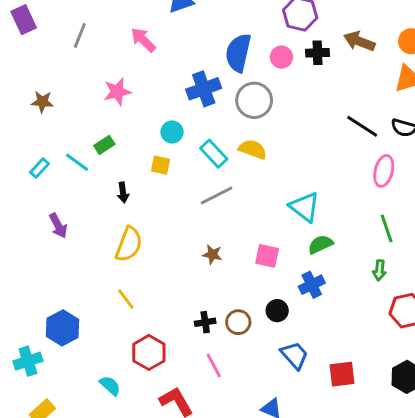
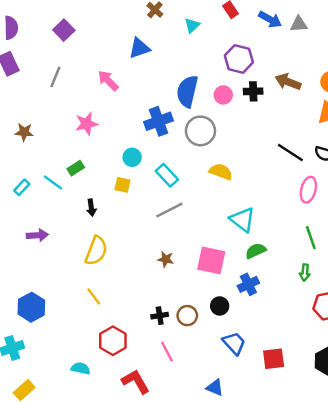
yellow semicircle: (253, 149) -> (221, 172), moved
purple arrow: (58, 226) -> (37, 235), turned -66
pink square: (267, 256) -> (211, 260), size x1.4
blue hexagon: (63, 328) -> (31, 307), moved
cyan semicircle: (110, 386) -> (81, 368), turned -30

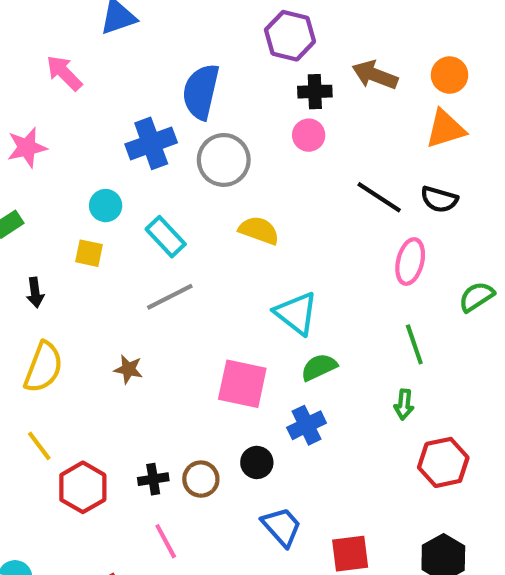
pink circle: (223, 95) -> (309, 135), moved
brown star: (166, 259) -> (128, 369), moved
red hexagon: (113, 341) -> (83, 487), moved

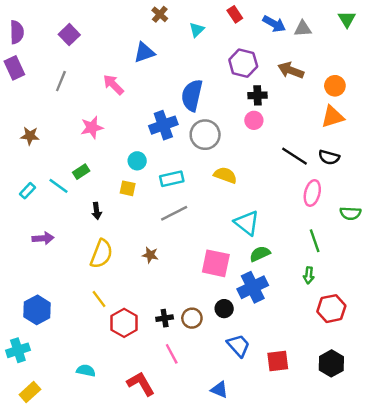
brown arrow: (375, 75) -> (291, 70), moved
cyan rectangle: (166, 237) -> (172, 179), turned -60
green semicircle: (476, 297) -> (350, 213), turned -144
blue cross: (307, 425) -> (253, 287), size x1.4

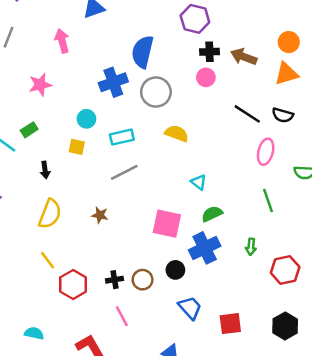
brown arrow: (291, 70) -> (244, 57), moved
pink arrow: (113, 85) -> (62, 41), turned 30
cyan triangle: (247, 223) -> (199, 182), size x0.6
green arrow: (309, 275) -> (251, 247), moved

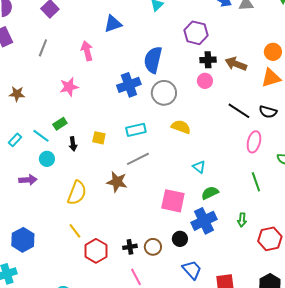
cyan circle: (86, 119) -> (47, 159), moved
black arrow: (45, 170) -> (73, 144), moved
brown star: (100, 215) -> (117, 182), moved, size x1.5

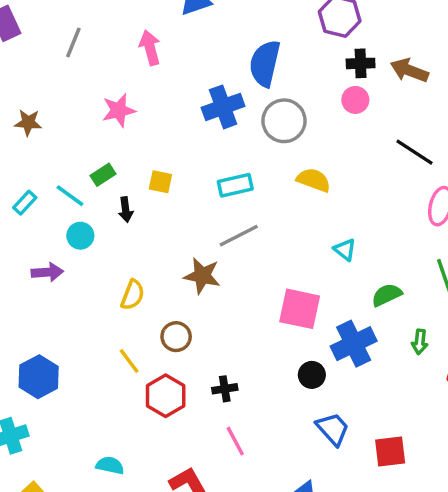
yellow square: (99, 138) -> (160, 182), moved
yellow semicircle: (77, 193) -> (133, 295), size x0.7
green semicircle: (210, 193) -> (387, 295), moved
brown circle: (153, 247) -> (176, 337), moved

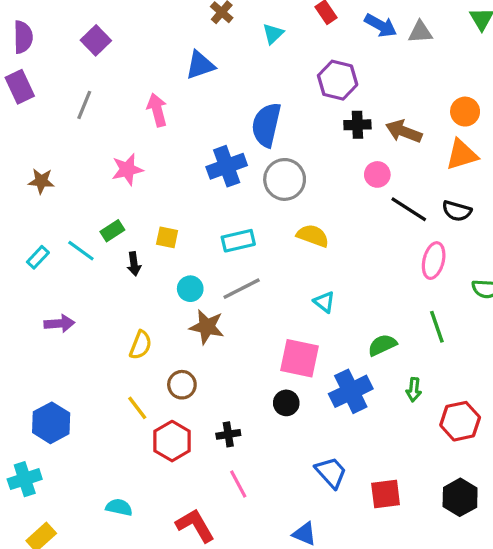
pink circle: (355, 100) -> (377, 174), moved
cyan circle: (80, 236) -> (190, 289), moved
cyan triangle: (345, 250) -> (324, 302), moved
black circle: (312, 375) -> (286, 403), moved

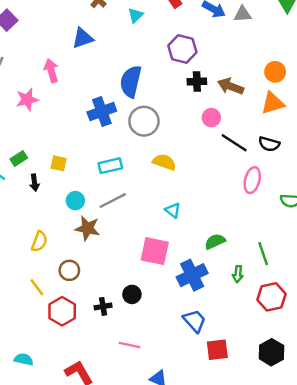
pink star: (127, 170) -> (27, 100), moved
green line: (437, 327) -> (263, 254), moved
black circle: (286, 403) -> (132, 294), moved
blue trapezoid: (331, 472) -> (194, 321), moved
pink line: (238, 484) -> (130, 345), moved, turned -50

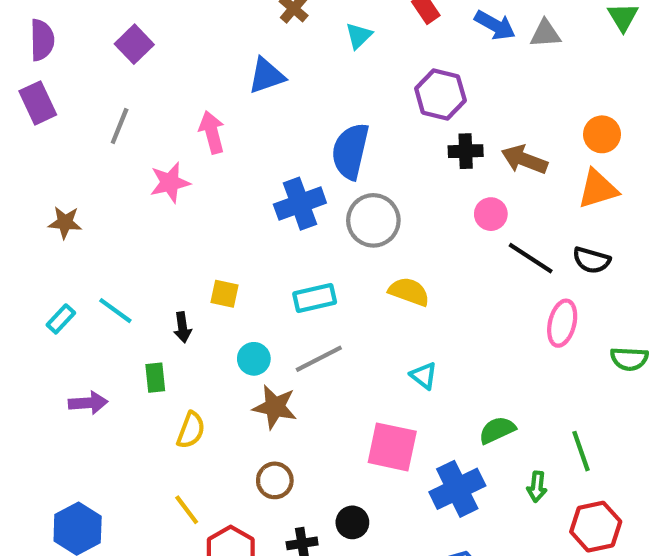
green rectangle: (19, 158) -> (155, 378), moved, turned -63
brown circle: (69, 270) -> (275, 480), moved

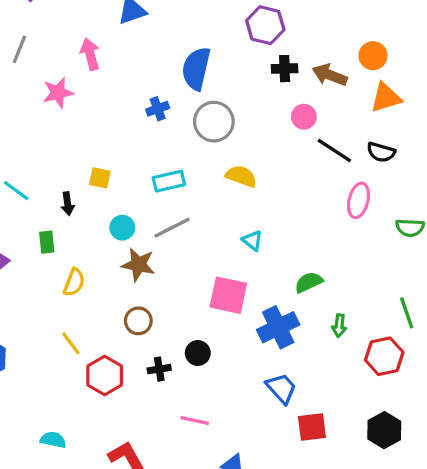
orange circle: (602, 134) -> (373, 56), moved
blue cross: (300, 204) -> (158, 109), size x0.6
green line: (581, 451) -> (407, 313), moved

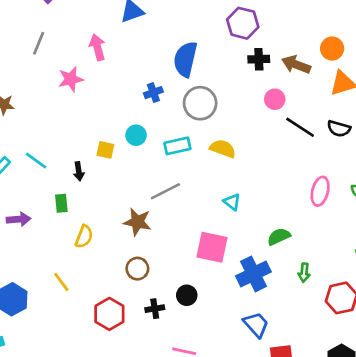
cyan rectangle: (169, 181) -> (177, 146), moved
pink ellipse: (359, 200) -> (320, 191), moved
cyan circle: (122, 228) -> (136, 135), moved
yellow line: (71, 343) -> (61, 282), moved

